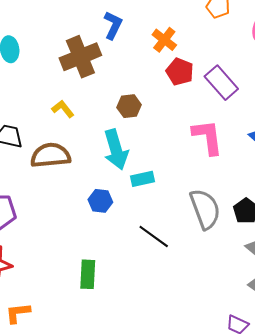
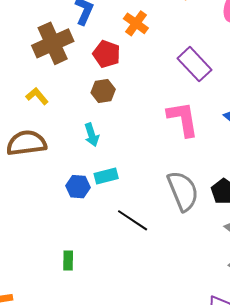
red pentagon: (180, 72) -> (107, 54), moved
cyan arrow: (116, 150) -> (92, 135), size x0.6
cyan rectangle: (142, 179) -> (106, 176), moved
green rectangle: (88, 274) -> (68, 261), size x0.7

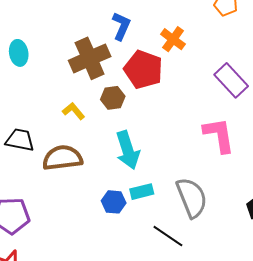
red pentagon: (107, 54) -> (143, 70), size x1.4
brown hexagon: (103, 91) -> (113, 98), moved
cyan arrow: (92, 135) -> (128, 150), size x1.6
gray semicircle: (183, 191) -> (192, 198), moved

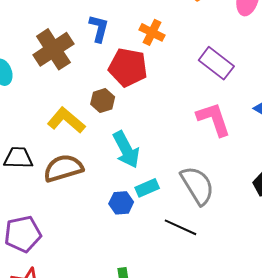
brown cross: (90, 58) -> (53, 49), moved
yellow L-shape: (73, 111) -> (66, 120), size x1.6

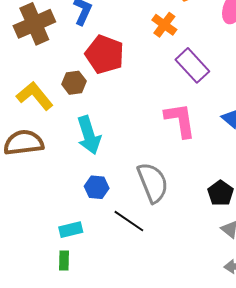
orange cross: (152, 32) -> (164, 25), moved
cyan rectangle: (147, 188) -> (71, 230), moved
blue hexagon: (121, 203) -> (97, 187), moved

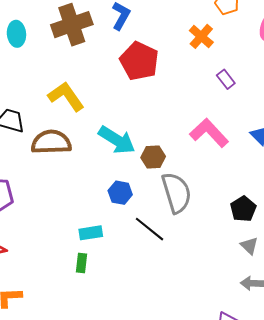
purple rectangle: (192, 65) -> (226, 79), size x0.6
brown hexagon: (74, 83) -> (153, 157), moved
pink L-shape: (180, 120) -> (209, 133), turned -39
cyan arrow: (89, 135) -> (117, 140), turned -45

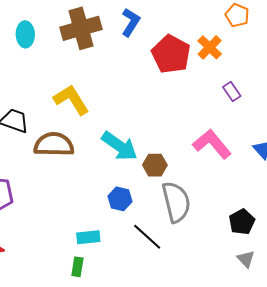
red pentagon: (139, 61) -> (171, 54), moved

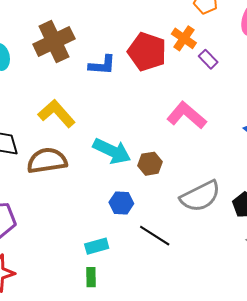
blue L-shape: (131, 22) -> (102, 65), moved, turned 72
purple rectangle: (232, 92) -> (208, 59), moved
pink L-shape: (212, 144) -> (187, 115), moved
gray semicircle: (176, 202) -> (200, 196), moved, turned 87

